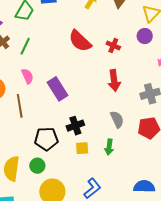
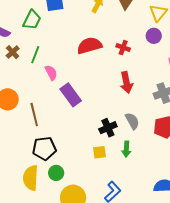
red semicircle: (80, 41) -> (89, 46), turned 125
pink semicircle: (27, 76) -> (51, 73), moved
black cross: (75, 126) -> (108, 128), moved
black pentagon: (46, 139) -> (44, 148), moved

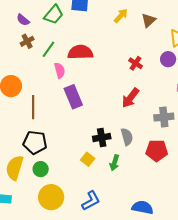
red semicircle: (89, 46) -> (80, 52), moved
red arrow: (126, 82) -> (130, 98), turned 35
yellow square: (100, 152) -> (88, 159), turned 32

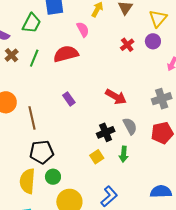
red cross: (136, 63) -> (127, 45), moved, turned 32
pink semicircle: (60, 70) -> (83, 29), moved
purple rectangle: (73, 97) -> (69, 99), size x0.6
red arrow: (130, 98) -> (116, 97), moved, turned -85
yellow square: (88, 159) -> (97, 157), turned 32

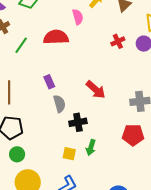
green line: (34, 58) -> (21, 45), moved
gray semicircle: (130, 126) -> (59, 104), moved
yellow square: (97, 157) -> (69, 154), moved, turned 32

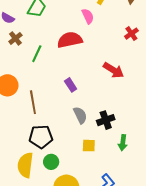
red arrow: (96, 90) -> (114, 70), moved
gray semicircle: (59, 104) -> (80, 115), moved
yellow square: (69, 154) -> (89, 146), moved

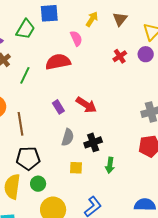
red arrow: (114, 70) -> (86, 105), moved
gray semicircle: (80, 115) -> (68, 137), turned 42

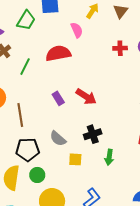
red cross: (120, 56) -> (120, 48), turned 32
gray semicircle: (68, 137) -> (58, 139), moved, turned 114

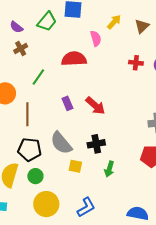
green line: (25, 67) -> (38, 77), moved
gray semicircle: (58, 139) -> (61, 143), size x1.4

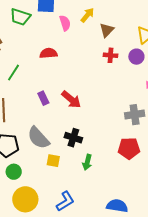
green trapezoid: (47, 22) -> (20, 17), turned 70
brown triangle: (142, 26) -> (107, 30), moved
pink semicircle: (96, 38) -> (65, 23), moved
red semicircle: (74, 59) -> (49, 53), size x0.7
black cross: (96, 144) -> (73, 138), turned 30

